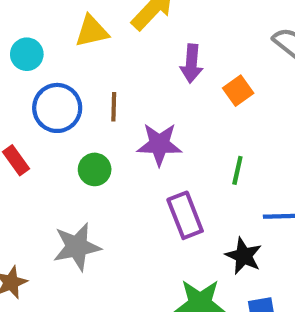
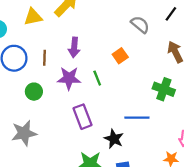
purple arrow: (191, 64) -> (74, 47), moved
orange square: (238, 91) -> (120, 56), moved
green line: (237, 170) -> (97, 78), moved, turned -35

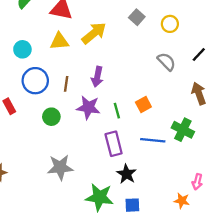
orange square: (120, 56) -> (143, 105), moved
purple rectangle: (83, 117) -> (114, 144), moved
blue line: (137, 118) -> (153, 140), moved
gray star: (24, 133) -> (60, 167), moved

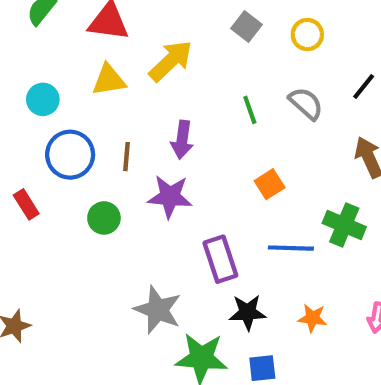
green line: (117, 111) -> (250, 110), moved
gray star: (60, 167) -> (158, 310), moved, turned 30
black star: (126, 174) -> (248, 312), turned -30
orange star: (182, 201) -> (312, 318), moved

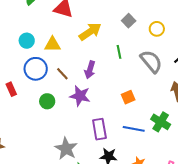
yellow triangle: (109, 80) -> (52, 44), moved
gray semicircle: (306, 103) -> (151, 61), size x1.4
green line: (250, 110) -> (119, 52), moved
brown line: (127, 157) -> (62, 74), turned -56

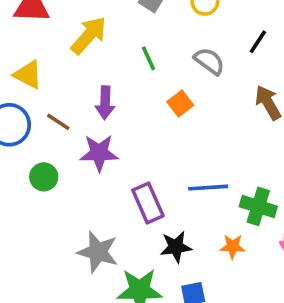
yellow triangle: (52, 44) -> (28, 75), turned 42
gray semicircle: (151, 61) -> (209, 61), size x0.7
orange square: (128, 97) -> (180, 103), moved
green cross: (161, 122) -> (258, 206), moved

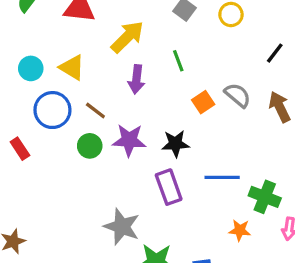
gray semicircle: (209, 61) -> (238, 95), moved
purple arrow: (105, 103) -> (136, 79), moved
green circle: (44, 177) -> (90, 146), moved
black star: (176, 247) -> (175, 144), moved

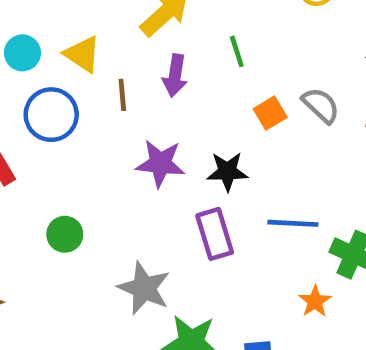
brown line: (95, 111) -> (122, 95), moved, turned 45
green circle: (90, 146) -> (65, 234), moved
orange star: (240, 230) -> (315, 301), turned 30

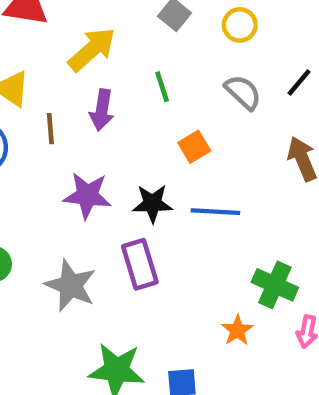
gray semicircle: (321, 105) -> (243, 92), moved
blue line: (293, 223) -> (215, 212), moved
gray star: (144, 288) -> (71, 286), moved

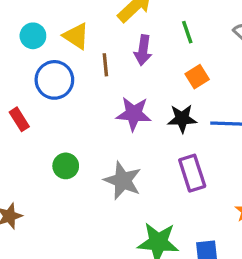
orange square: (194, 147) -> (197, 77), moved
purple rectangle: (140, 264) -> (192, 173), moved

